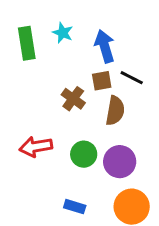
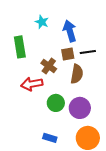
green rectangle: (27, 43) -> (20, 47), moved
black line: (132, 78) -> (88, 52), turned -35
red arrow: (36, 147) -> (32, 84), moved

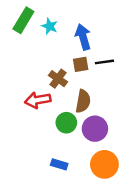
green rectangle: (20, 47) -> (23, 20), moved, turned 40
brown semicircle: (77, 74) -> (83, 101), moved

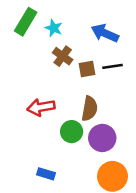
blue arrow: (83, 37) -> (105, 33), moved, turned -50
brown cross: (58, 79) -> (63, 56), moved
blue rectangle: (59, 164) -> (46, 174), moved

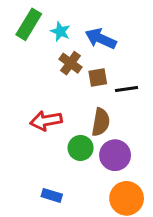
blue arrow: (105, 33) -> (101, 39), moved
black line: (112, 66) -> (127, 89), moved

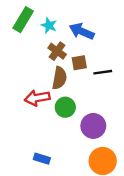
brown semicircle: (101, 122) -> (59, 78), moved
green circle: (81, 148) -> (65, 107), moved

